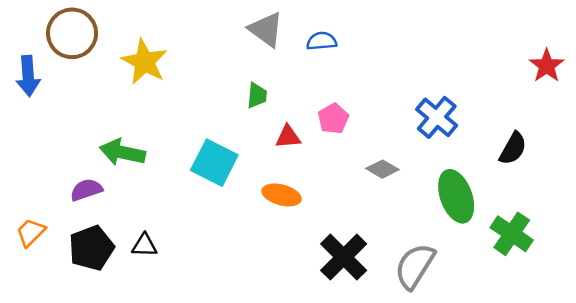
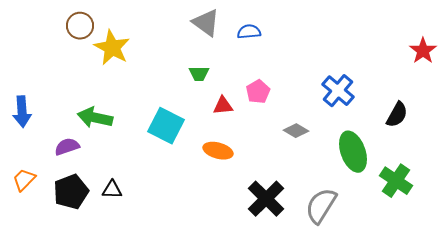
brown circle: (72, 33) -> (80, 26), moved, size x0.7
blue arrow: (28, 76) -> (22, 112), moved
green trapezoid: (257, 95) -> (199, 74), turned 85

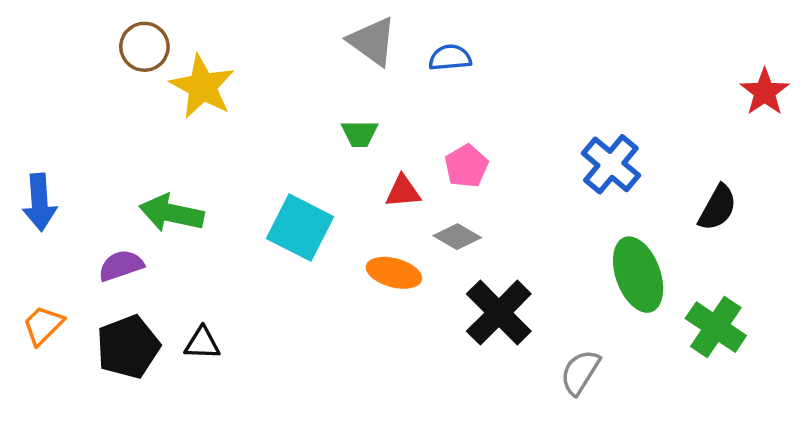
gray diamond: (296, 131) -> (457, 237), moved
black cross: (266, 199) -> (499, 313), moved
gray semicircle: (321, 206) -> (580, 372), size x0.7

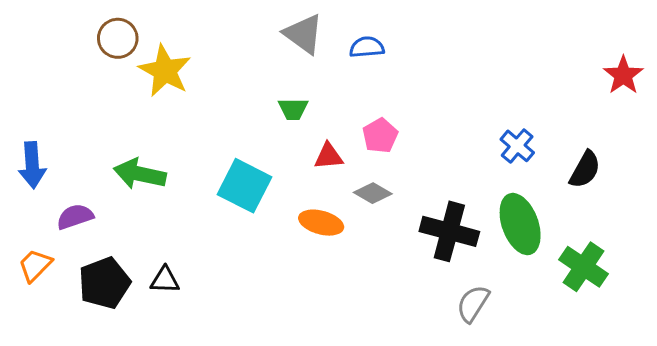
blue cross: (611, 164) -> (517, 146), moved, size x0.7
purple semicircle: (121, 266) -> (75, 217), moved
black cross: (499, 313) -> (449, 231), moved, turned -30

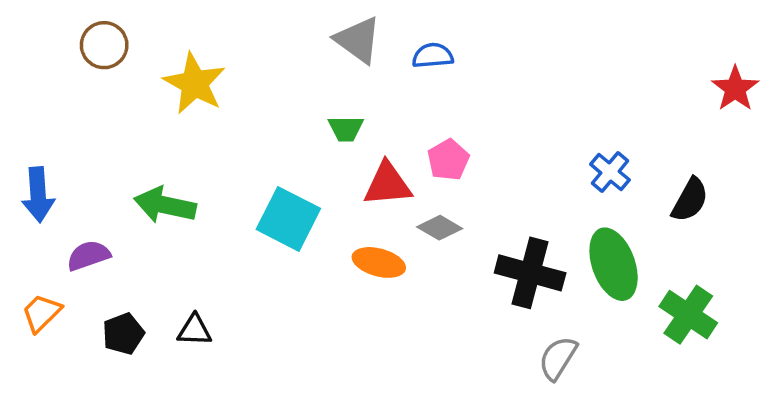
brown circle: (118, 38) -> (104, 45), moved
red triangle: (328, 156) -> (388, 184), size x1.4
black pentagon: (104, 283) -> (123, 334), size x0.7

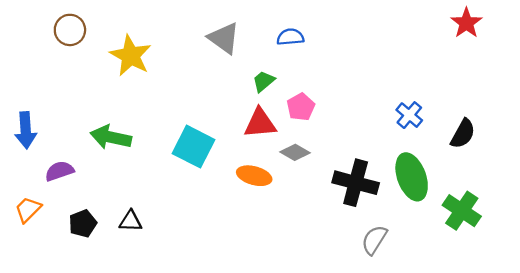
gray triangle: (358, 40) -> (224, 38), moved
red star: (735, 89) -> (466, 23), moved
green trapezoid: (346, 129) -> (263, 81), moved, turned 140

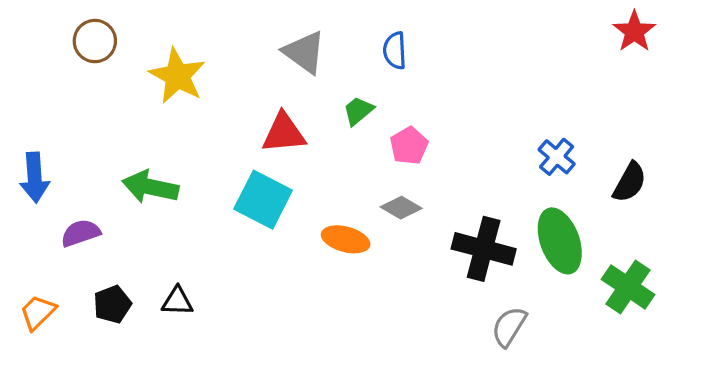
blue semicircle: (290, 37) -> (395, 51), turned -88
red triangle: (260, 123) -> (284, 133), moved
orange trapezoid: (28, 210) -> (38, 312), moved

